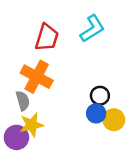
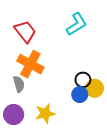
red trapezoid: (47, 37) -> (25, 32), moved, turned -55
yellow circle: (114, 120) -> (94, 88), moved
yellow star: (32, 125) -> (45, 113), moved

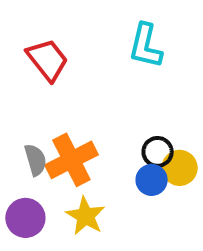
cyan L-shape: (77, 24) -> (146, 46), turned 135
orange cross: (30, 64) -> (71, 160), moved, turned 35
yellow star: (45, 113) -> (85, 216), turned -30

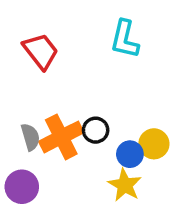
black circle: (158, 152) -> (96, 130), moved
yellow star: (85, 216) -> (125, 185), moved

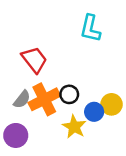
red trapezoid: (41, 51) -> (34, 60), moved
gray semicircle: (30, 137) -> (22, 99), turned 54
yellow star: (125, 185) -> (74, 127), moved

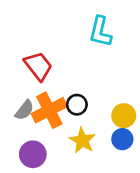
blue circle: (94, 112) -> (122, 139), moved
purple circle: (16, 135) -> (33, 154), moved

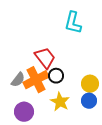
red trapezoid: (38, 66) -> (45, 58), moved

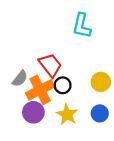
gray semicircle: (18, 80) -> (20, 79), moved
yellow circle: (90, 84) -> (101, 82), moved
purple circle: (24, 112) -> (33, 112), moved

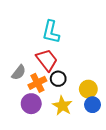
cyan L-shape: (82, 26) -> (51, 32), moved
yellow circle: (101, 82) -> (88, 89), moved
orange cross: (40, 90) -> (37, 83), size x0.7

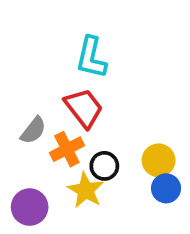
black circle: (58, 79) -> (104, 166), moved
purple circle: (31, 104) -> (30, 207), moved
yellow star: (62, 106) -> (86, 190), moved

